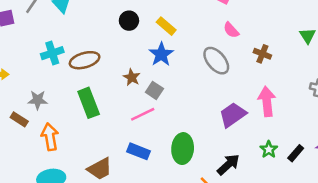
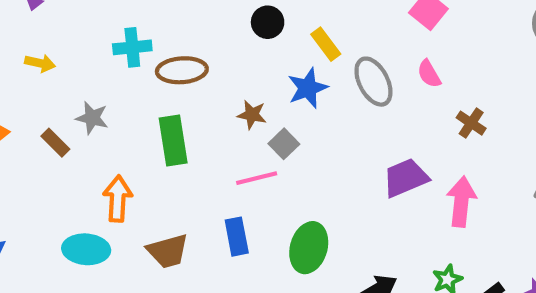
gray ellipse: (216, 61) -> (373, 82), moved
brown star: (132, 77) -> (252, 115), turned -30
purple trapezoid: (233, 115) -> (406, 178), moved
orange arrow: (50, 137) -> (118, 199), moved
blue rectangle: (139, 151) -> (237, 237), turned 45

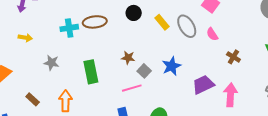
brown ellipse: (182, 70) -> (95, 22), moved
gray ellipse: (373, 82) -> (187, 26), moved
blue star: (308, 88) -> (172, 66), moved
brown rectangle: (55, 143) -> (33, 99), moved

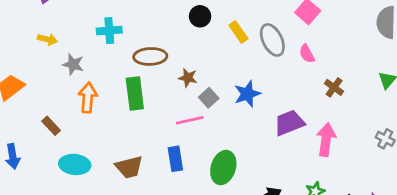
brown ellipse: (95, 22) -> (150, 56), moved
gray star: (51, 63) -> (73, 64), moved
orange arrow: (65, 101) -> (88, 98), moved

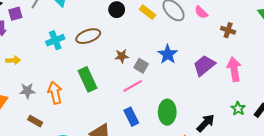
brown ellipse: (150, 56) -> (88, 36), moved
gray star: (73, 64) -> (27, 91), moved

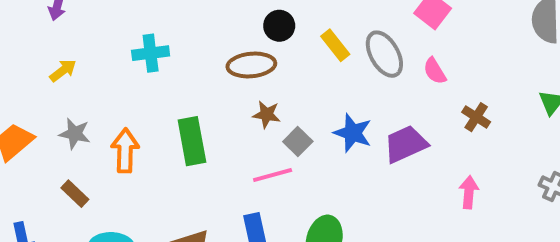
brown ellipse: (88, 36) -> (251, 65), moved
blue star: (168, 54) -> (353, 133), turned -30
yellow arrow: (13, 60) -> (63, 71), turned -48
purple trapezoid: (204, 65) -> (406, 144), moved
pink arrow: (234, 69) -> (469, 192), size x0.7

